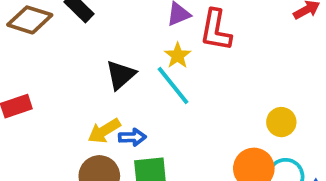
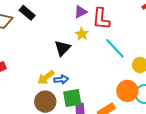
black triangle: (121, 75) -> (62, 48), moved
cyan line: (173, 86) -> (115, 48), moved

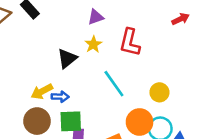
red L-shape: (101, 19) -> (130, 42), moved
cyan line: (115, 48) -> (114, 84), moved

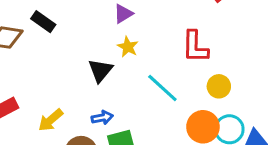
red L-shape: (130, 42) -> (195, 47), moved
yellow arrow: (42, 91) -> (51, 120), moved

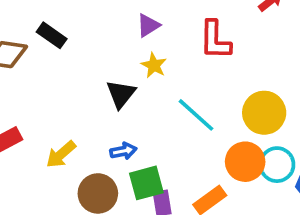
red L-shape: (195, 47) -> (215, 40), moved
yellow circle: (219, 86) -> (264, 113), size x1.5

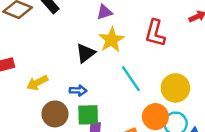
purple triangle: (148, 25) -> (104, 12), moved
yellow star: (154, 65) -> (111, 40), size x1.5

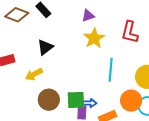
black triangle: (86, 53) -> (45, 47), moved
cyan line: (131, 79) -> (111, 70), turned 40
blue arrow: (78, 91) -> (90, 103), moved

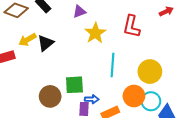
purple triangle: (88, 16) -> (79, 12), moved
yellow arrow: (34, 74) -> (27, 40), moved
green square: (76, 100) -> (74, 85), moved

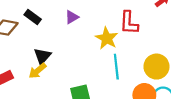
yellow star: (95, 33) -> (107, 38), moved
yellow arrow: (27, 40) -> (37, 71), moved

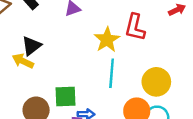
yellow arrow: (37, 71) -> (23, 61), turned 54

